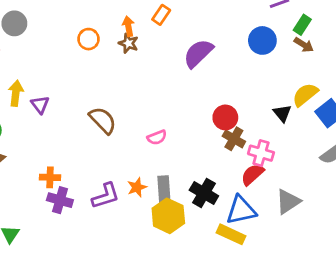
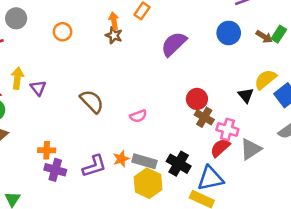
green rectangle: (302, 25) -> (279, 34), moved
orange circle: (88, 39) -> (63, 32), moved
gray rectangle: (164, 190) -> (144, 161), turned -70
gray triangle: (288, 202) -> (251, 149), moved

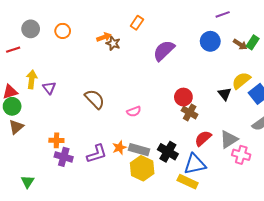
orange arrow: (114, 21) -> (104, 37), moved, turned 80
orange circle: (63, 32) -> (63, 31), moved
pink cross: (227, 129) -> (241, 155), moved

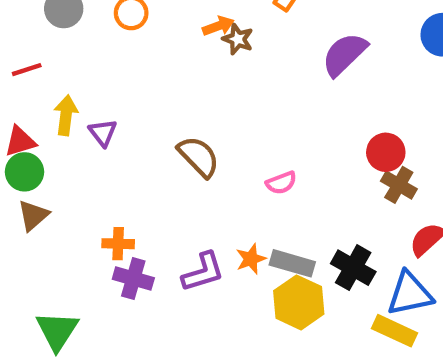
red line: (13, 50) -> (27, 70), moved
green triangle: (28, 182) -> (57, 331), size x1.5

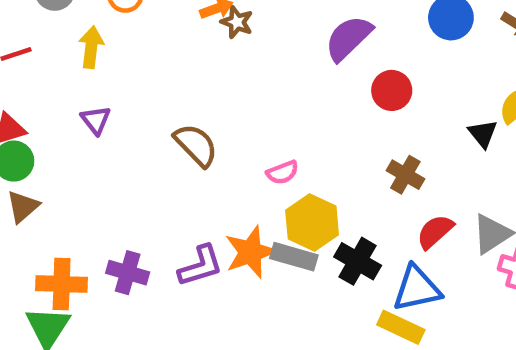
yellow arrow: (66, 115) -> (91, 47), moved
red circle: (386, 152) -> (392, 90), moved
orange cross: (118, 244) -> (62, 284), moved, size x1.5
orange star: (251, 259) -> (251, 252), size x1.6
yellow hexagon: (299, 302) -> (312, 223), moved

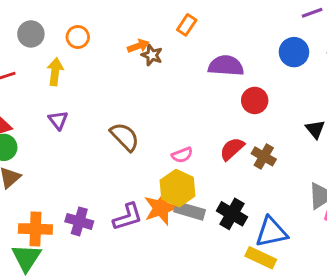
purple semicircle: (348, 38) -> (226, 66), turned 48
yellow hexagon: (312, 223) -> (178, 188), moved
red semicircle: (435, 232) -> (232, 149), moved

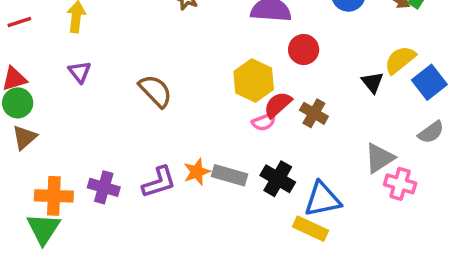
pink semicircle: (182, 155) -> (264, 122), moved
yellow hexagon: (178, 188) -> (254, 81), moved
orange star: (161, 208) -> (197, 172), size x0.7

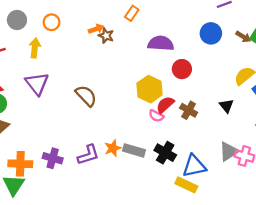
purple triangle: (80, 72) -> (37, 84), size x1.6
black triangle: (372, 82) -> (226, 106), moved
pink semicircle: (264, 122) -> (156, 116), turned 48
gray triangle: (379, 158) -> (229, 152), moved

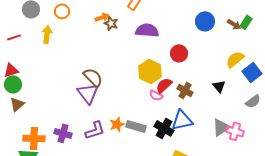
purple semicircle: (161, 43) -> (147, 30), moved
purple triangle: (37, 84) -> (88, 93), moved
blue triangle: (194, 166) -> (182, 120), moved

